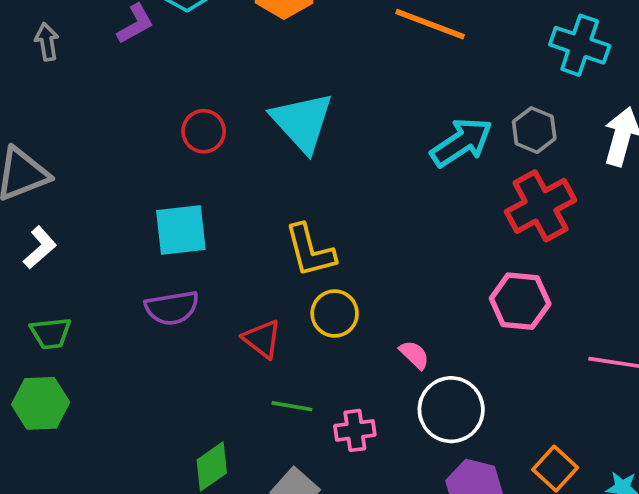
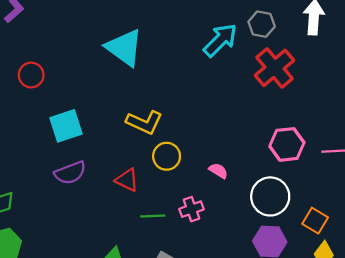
red circle: (204, 131) -> (31, 75), moved
yellow L-shape: (310, 251) -> (144, 122), turned -39
pink hexagon: (520, 301) -> (287, 144), moved
white circle: (451, 410) -> (270, 196), moved
pink cross: (355, 430) -> (192, 209), moved

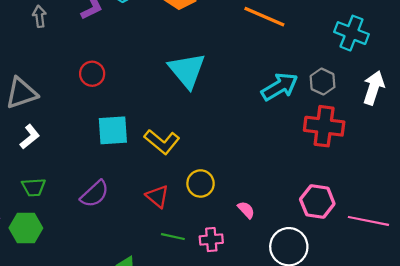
red cross: (274, 68) -> (324, 126), turned 33
yellow L-shape: (144, 122) -> (162, 142), moved
purple semicircle: (70, 173) -> (95, 194), moved, turned -36

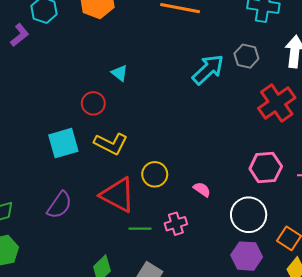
cyan triangle: (187, 70) -> (120, 73), size x0.5
red circle: (92, 74) -> (93, 103), moved
red cross: (324, 126) -> (277, 103), moved, turned -30
red triangle: (157, 196) -> (118, 195), size x1.6

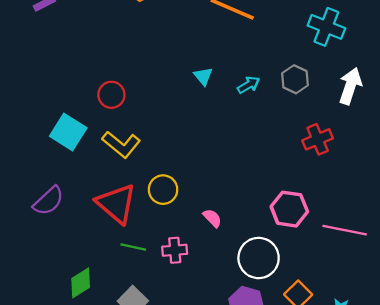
cyan arrow: (208, 70) -> (249, 85), size x0.6
cyan triangle: (120, 73) -> (203, 76), moved
red cross: (277, 103) -> (318, 139), size x0.7
cyan square: (63, 143) -> (68, 132), turned 36

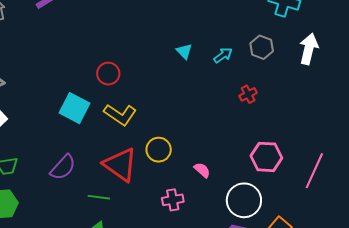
red cross: (318, 139) -> (248, 94), moved, size x0.7
pink line: (345, 230) -> (314, 171), turned -72
green line: (133, 247) -> (99, 197), moved

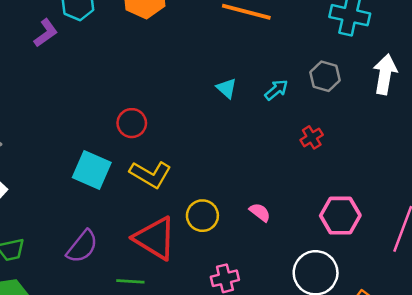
pink semicircle: (202, 170) -> (260, 212), moved

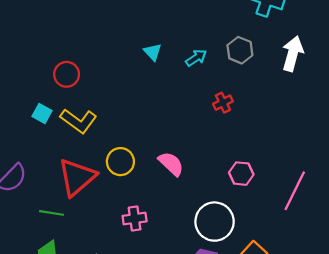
cyan square: (92, 170) -> (42, 113), moved, size x0.6
pink semicircle: (260, 212) -> (171, 164), size x1.4
pink hexagon: (340, 216) -> (241, 174), size x0.7
red triangle: (155, 238) -> (77, 177), turned 42

